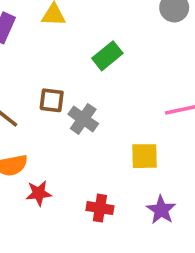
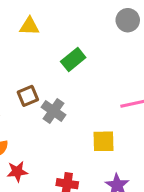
brown square: (52, 100) -> (28, 96), turned -30

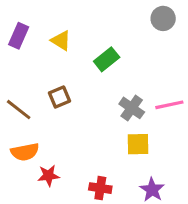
yellow triangle: (29, 26) -> (61, 40), moved, turned 30
gray cross: (54, 111) -> (132, 108), moved

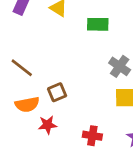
green rectangle: (107, 59) -> (98, 24), turned 40
brown square: (59, 97) -> (57, 92), moved

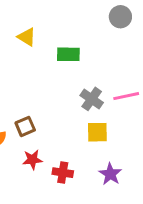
red star: (48, 125) -> (32, 160), moved

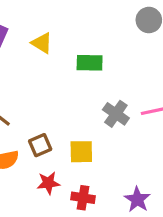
yellow square: (97, 132) -> (81, 152), moved

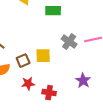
yellow square: (81, 152) -> (43, 56), moved
purple star: (137, 199) -> (83, 81), moved

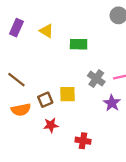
purple star: (83, 81) -> (112, 103), moved
red cross: (49, 93) -> (83, 141), moved

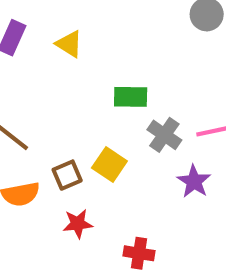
green rectangle: (79, 44) -> (131, 97), moved
yellow square: (67, 94) -> (109, 164), turned 35

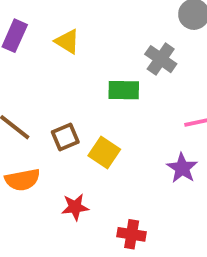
gray cross: (164, 135) -> (161, 59), moved
brown square: (67, 175) -> (65, 137), moved

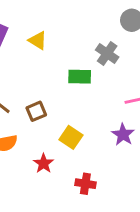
yellow square: (104, 152) -> (71, 137), moved
red star: (75, 207) -> (44, 163), turned -30

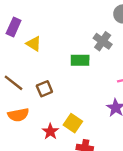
yellow triangle: (38, 40) -> (34, 44), moved
yellow square: (71, 137) -> (73, 123), moved

